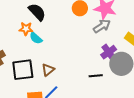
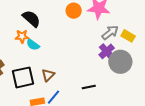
gray arrow: (102, 26) -> (110, 33), moved
black line: (96, 76) -> (89, 87), moved

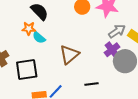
brown triangle: (48, 75) -> (69, 55), moved, size x1.5

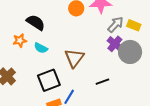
orange star: (29, 28) -> (20, 41), moved
black square: (27, 69) -> (49, 80), moved

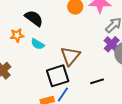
black square: (49, 80) -> (58, 76), moved

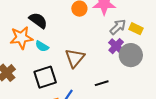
orange star: (17, 35) -> (21, 38), size x1.6
black square: (58, 76) -> (45, 77), moved

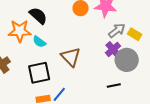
brown triangle: (75, 58) -> (71, 57), turned -30
black line: (102, 83) -> (114, 85), moved

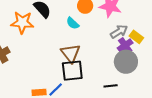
cyan semicircle: (39, 42) -> (73, 23), moved
purple cross: (113, 49) -> (125, 45), moved
black square: (39, 73) -> (72, 71), moved

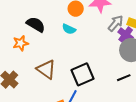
orange star: (22, 22) -> (21, 43), size x0.7
brown triangle: (71, 53) -> (46, 69), moved

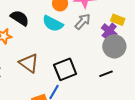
gray arrow: (116, 23) -> (83, 21), moved
cyan semicircle: (69, 29) -> (53, 24), size x1.5

